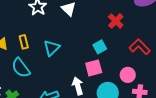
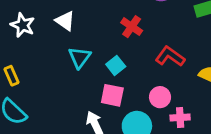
cyan triangle: (52, 48) -> (80, 57), moved
pink square: (94, 68) -> (112, 95), turned 36

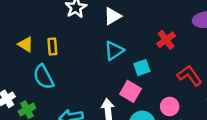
white triangle: (65, 21) -> (112, 16), turned 36

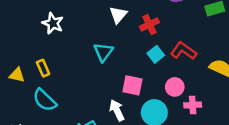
white triangle: (112, 16) -> (118, 15), moved
red cross: (166, 40) -> (149, 24), turned 30
cyan square: (142, 68) -> (156, 54), moved

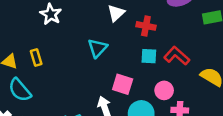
red cross: (149, 24) -> (146, 26), turned 30
cyan square: (156, 54) -> (149, 56), turned 35
cyan semicircle: (45, 100) -> (20, 90), moved

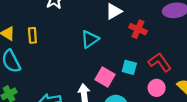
cyan square: (149, 56) -> (129, 67), moved
pink circle: (164, 90) -> (157, 88), moved

